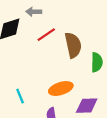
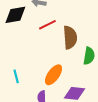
orange ellipse: (61, 89) -> (54, 75), turned -45

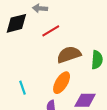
brown semicircle: (70, 37) -> (69, 55), moved, turned -100

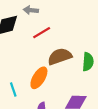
orange ellipse: (62, 83) -> (39, 78), moved

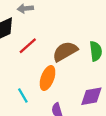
red line: (42, 33) -> (28, 46), moved

